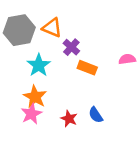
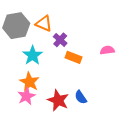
red star: (69, 119) -> (58, 100), size x1.5

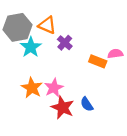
cyan star: (33, 55) -> (31, 47), moved
orange rectangle: (73, 57) -> (98, 61), moved
pink star: (26, 96) -> (54, 88), moved

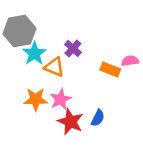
orange triangle: (47, 25) -> (54, 67), moved
orange star: (32, 88) -> (36, 99), turned -30
blue semicircle: (87, 104) -> (98, 118), turned -120

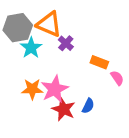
pink semicircle: (130, 61) -> (117, 78), moved, turned 64
orange triangle: (54, 67) -> (49, 24), moved, size x1.4
pink star: (61, 99) -> (55, 89), size x1.4

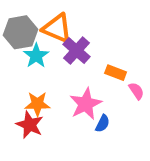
purple cross: (66, 43) -> (76, 51), size x1.5
pink star: (55, 89) -> (86, 104), moved
red star: (64, 109) -> (30, 125), moved

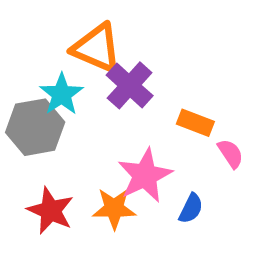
gray hexagon: (21, 32) -> (35, 127), moved
orange star: (37, 104) -> (114, 208), moved
blue semicircle: (103, 123) -> (191, 208), moved

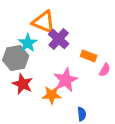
pink semicircle: (231, 154) -> (105, 70), turned 64
blue semicircle: (191, 208) -> (82, 114), moved, turned -32
red star: (50, 211) -> (23, 84), moved

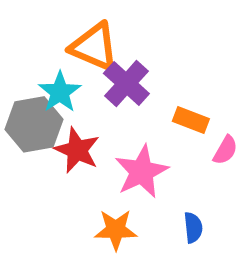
red star: (23, 84) -> (77, 150), moved
orange star: (52, 95) -> (116, 230), moved
blue semicircle: (82, 114) -> (193, 228), moved

